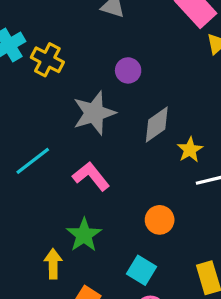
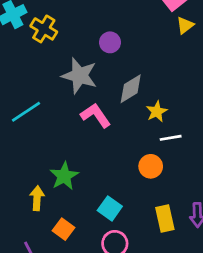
gray star: (94, 113) -> (79, 76), turned 30
pink L-shape: (91, 176) -> (96, 115), moved
orange circle: (160, 220) -> (151, 166), moved

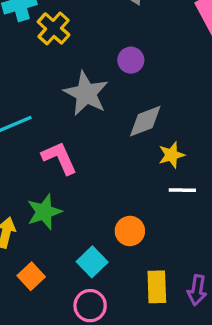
pink L-shape: (96, 115) -> (59, 158), moved
orange circle: (151, 166) -> (130, 231), moved

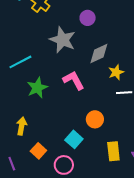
pink L-shape: (59, 158) -> (74, 80), moved
green star: (44, 212) -> (37, 88), moved
pink circle: (90, 306) -> (64, 165), moved

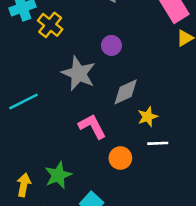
green star: (37, 88) -> (58, 175), moved
orange circle: (95, 119) -> (120, 158), moved

